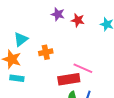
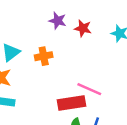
orange cross: (46, 52) -> (44, 56), moved

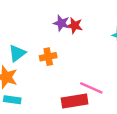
red star: (83, 28) -> (75, 26), moved

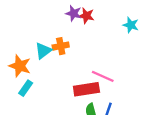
cyan triangle: (17, 53) -> (43, 51), moved
cyan rectangle: (12, 100) -> (26, 88), turned -63

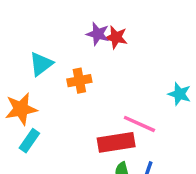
cyan star: (131, 25) -> (179, 94), moved
cyan triangle: (43, 51) -> (41, 64), moved
orange star: (20, 66) -> (21, 109), turned -30

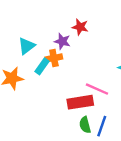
purple star: (98, 34) -> (62, 41), moved
cyan rectangle: (29, 141) -> (42, 66), moved

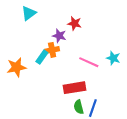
cyan triangle: (26, 46) -> (29, 13), moved
pink line: (97, 89) -> (89, 62), moved

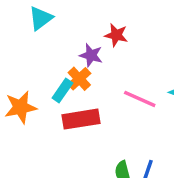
orange cross: (52, 50) -> (79, 79), turned -32
red rectangle: (75, 88) -> (81, 119), moved

